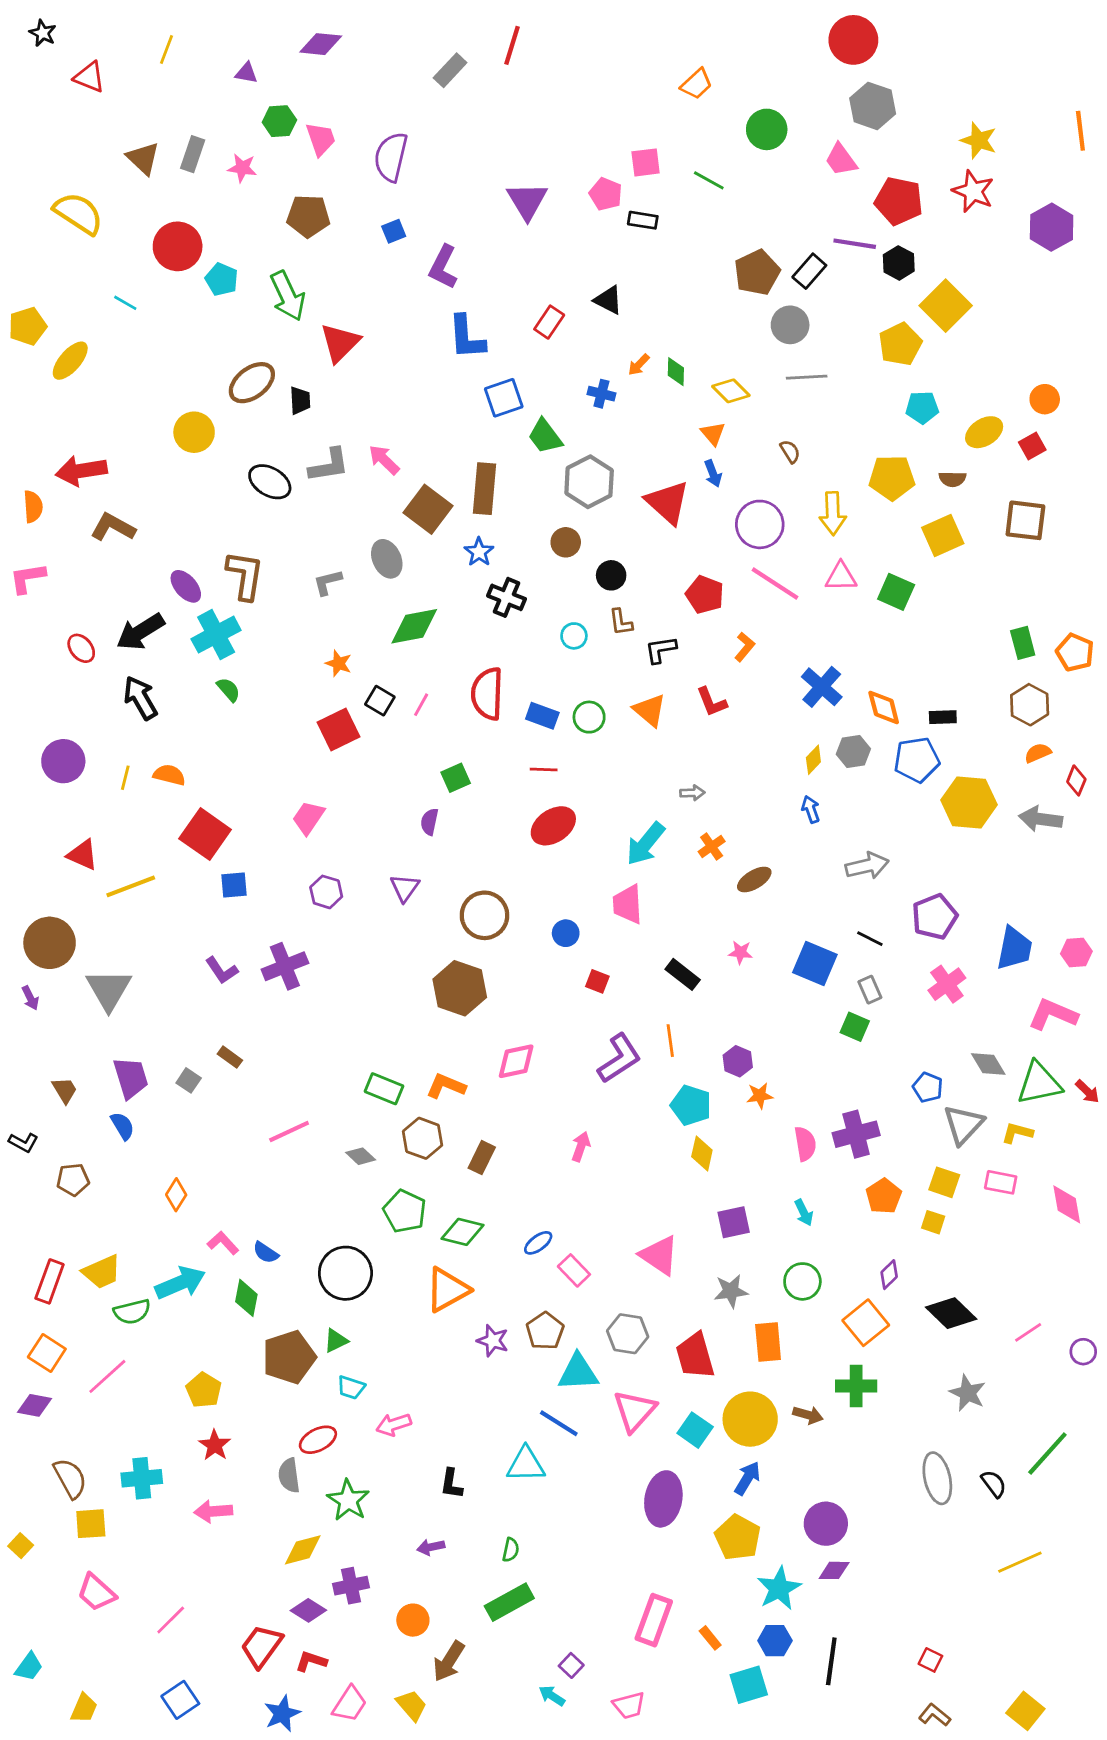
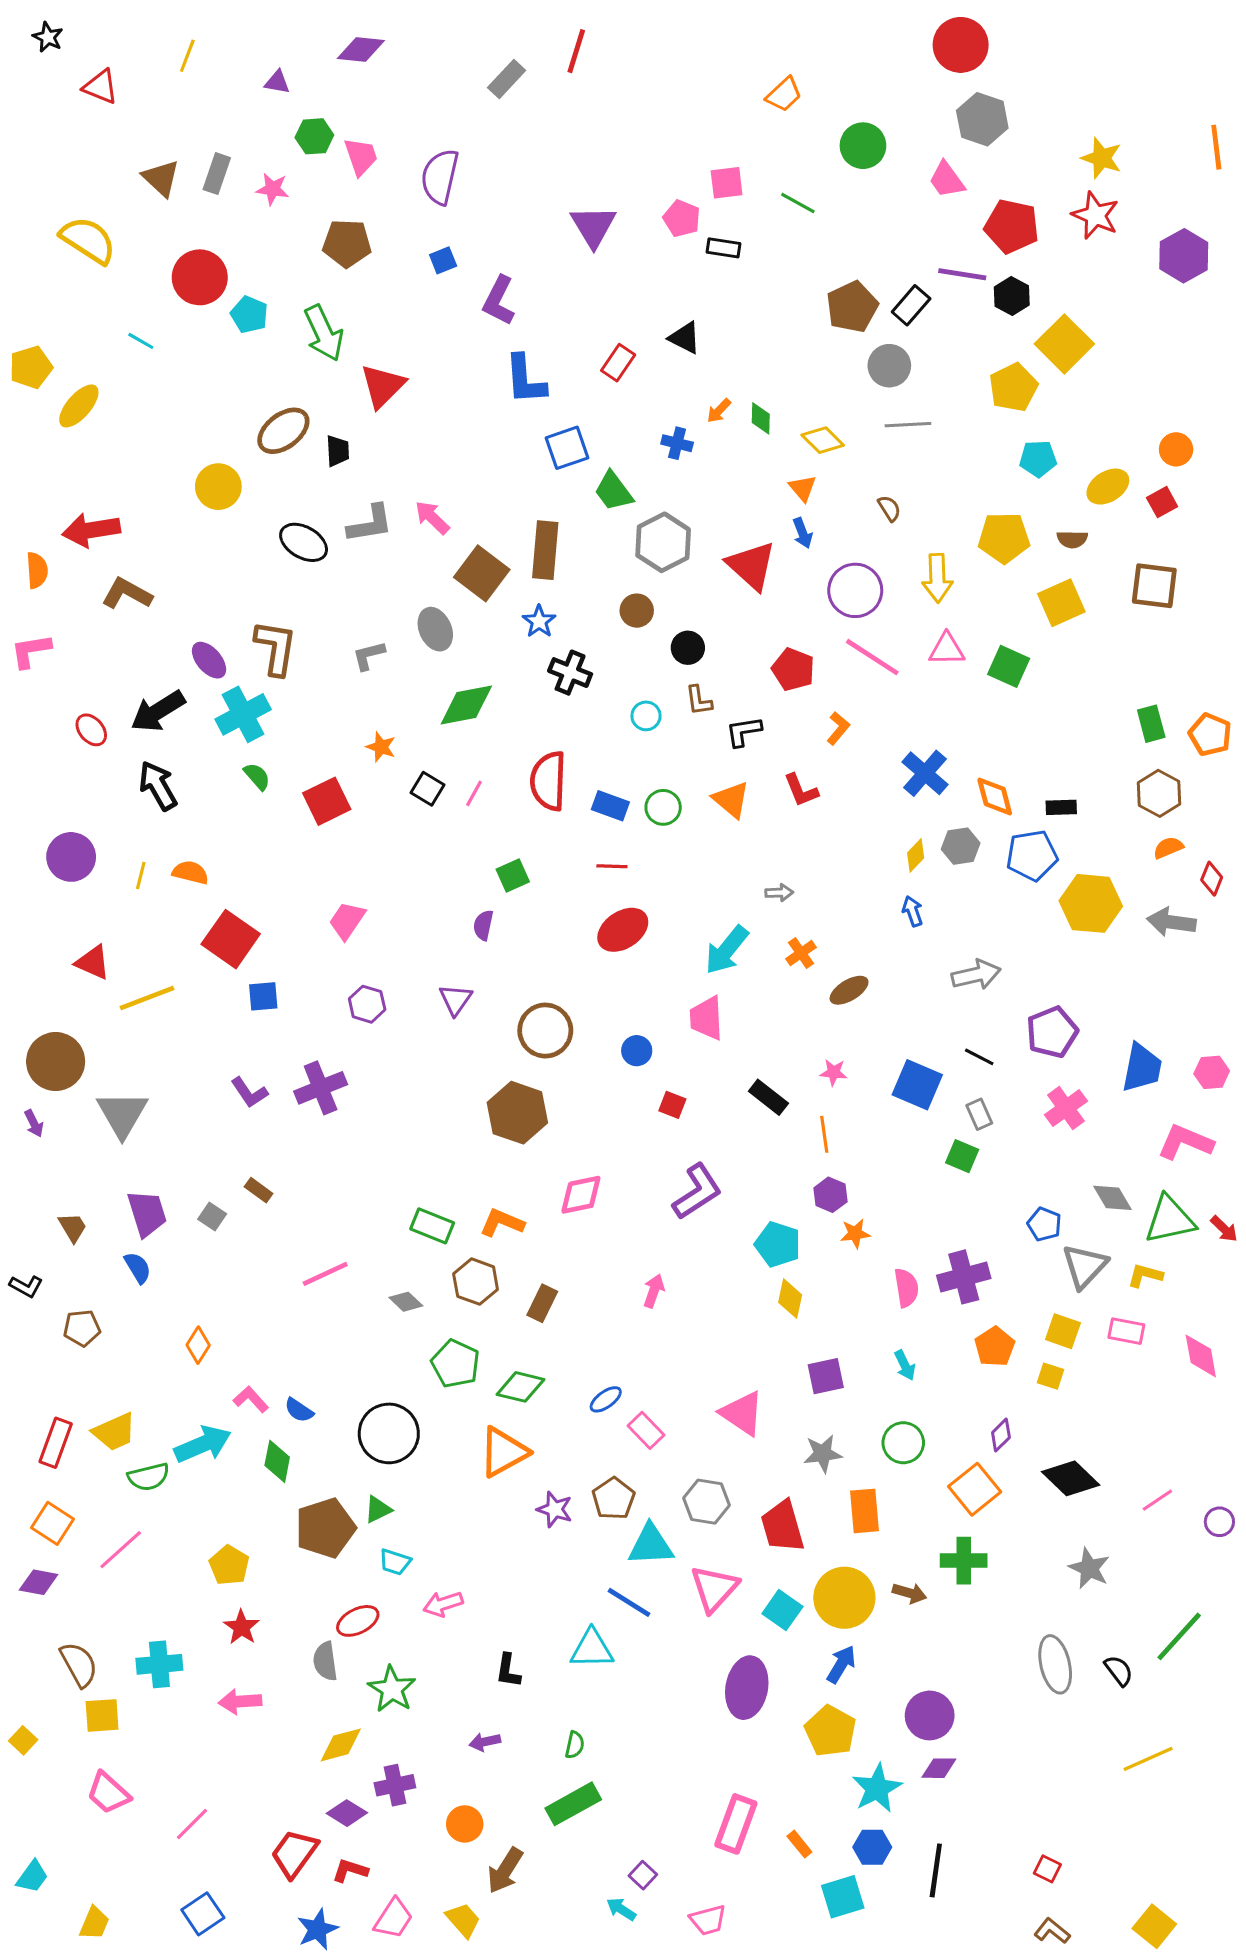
red square: (339, 729) -> (327, 801), moved
orange line: (670, 1041) -> (824, 1134), moved

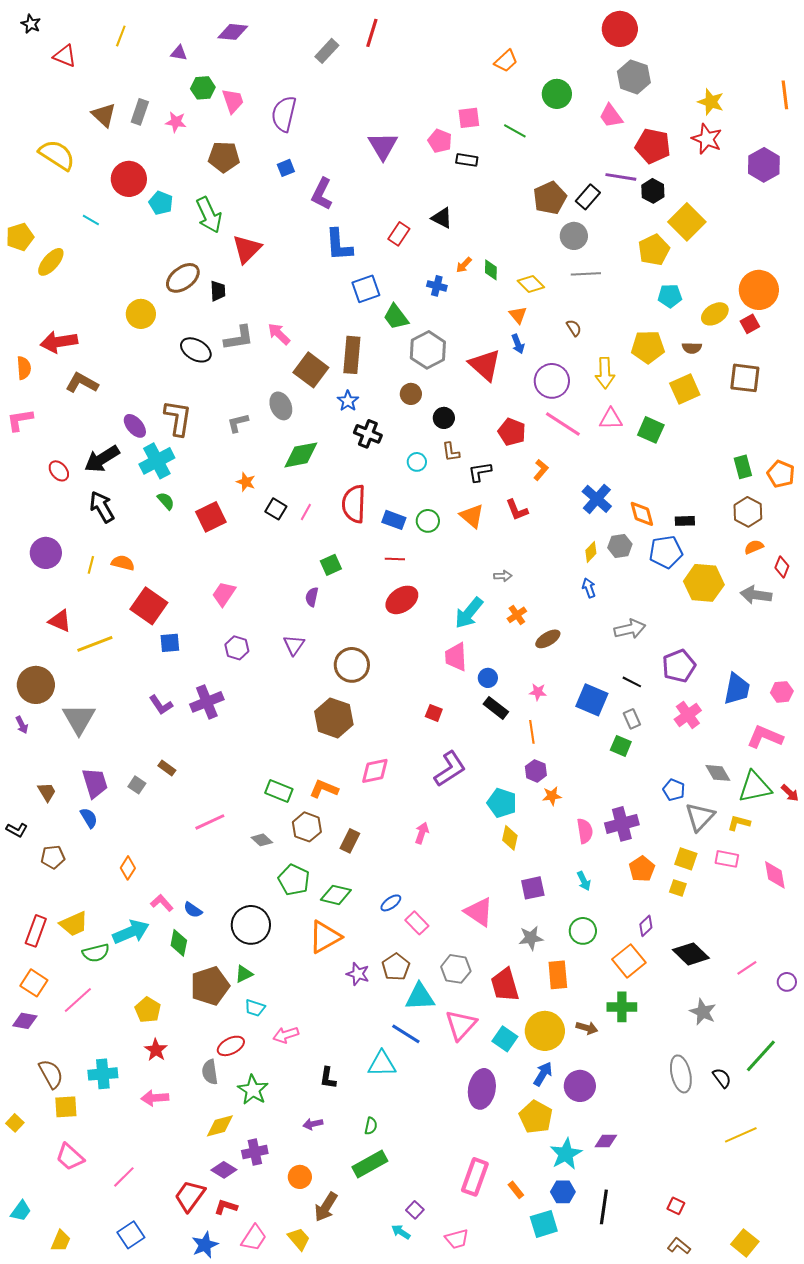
orange circle: (1176, 449) -> (759, 290), size x1.8
blue circle: (637, 1051) -> (488, 678), moved
purple circle: (930, 1715) -> (580, 1086), moved

